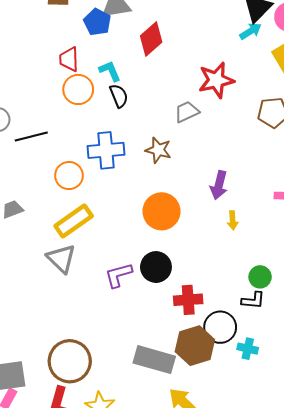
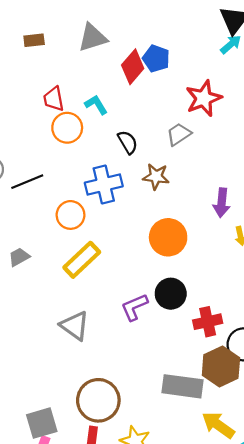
blue pentagon: (97, 22) -> (156, 59), moved
black semicircle: (119, 96) -> (128, 142), moved
gray triangle: (61, 259) -> (75, 326), moved

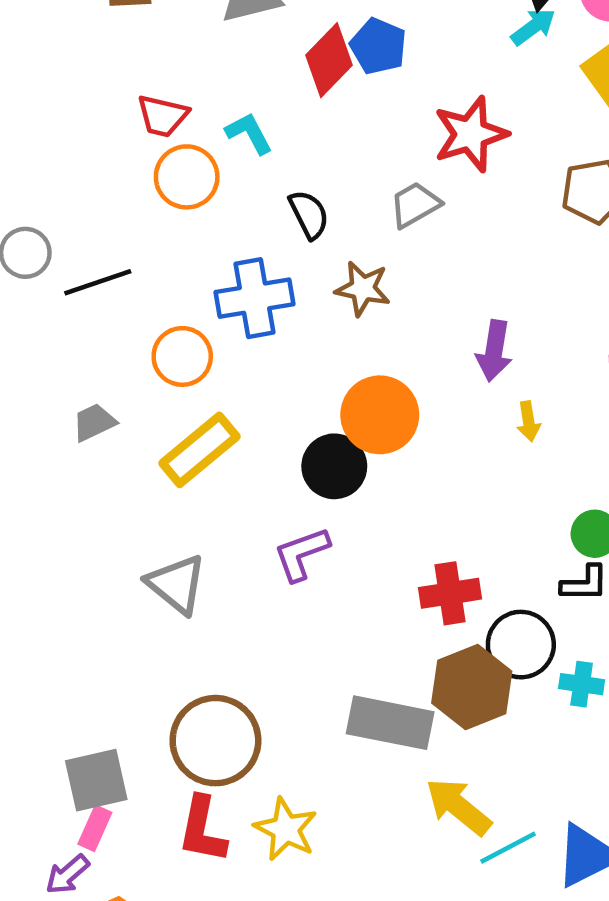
red trapezoid: (54, 99) -> (163, 116), turned -70
gray trapezoid: (19, 257) -> (94, 422), moved
black circle: (171, 294) -> (334, 466), moved

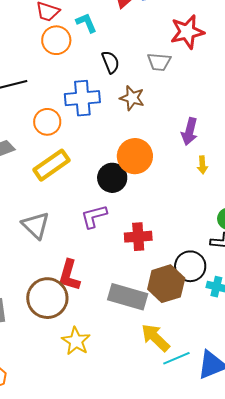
gray trapezoid: (415, 205) -> (159, 62), turned -150
red cross: (450, 593) -> (138, 237), moved
red L-shape: (202, 830) -> (69, 275), moved

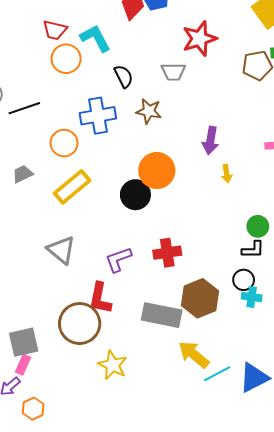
cyan L-shape: (86, 23) -> (95, 38), size x1.4
purple L-shape: (94, 216) -> (118, 259), moved
black circle: (190, 266) -> (244, 280), moved, size x0.7

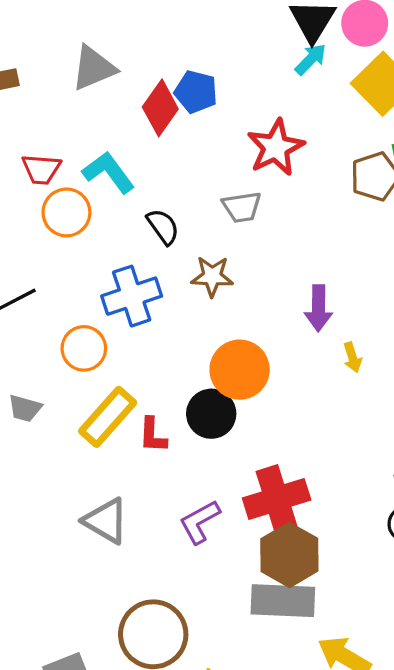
gray trapezoid: (23, 174) -> (25, 408), turned -130
red cross: (167, 253) -> (277, 499), size x1.4
red L-shape: (100, 298) -> (153, 435), moved, size x0.7
brown hexagon: (200, 298) -> (289, 555), moved

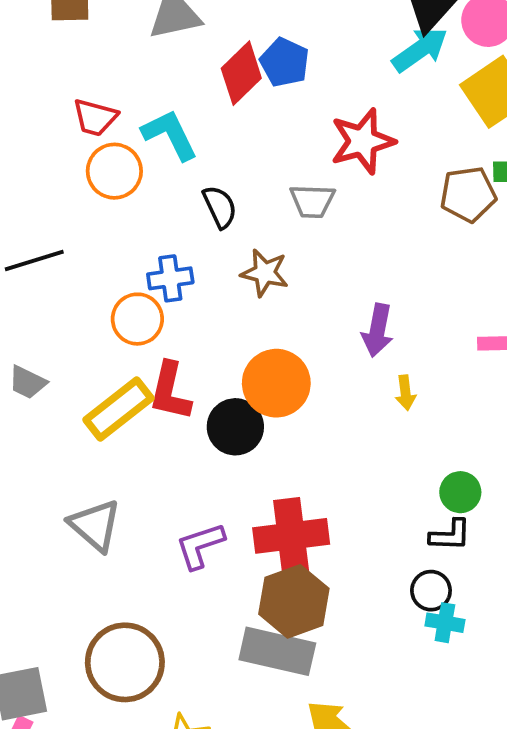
cyan arrow: (311, 59) -> (420, 50), size x1.4
blue cross: (132, 296) -> (170, 278), size x0.7
orange circle: (84, 348) -> (137, 319), moved
red L-shape: (153, 435) -> (170, 391), moved, size x1.4

